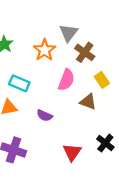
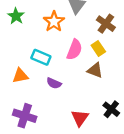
brown cross: (85, 52) -> (106, 24), moved
yellow rectangle: (102, 80) -> (98, 49), moved
cyan rectangle: (19, 83) -> (41, 57), moved

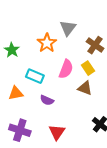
green star: (16, 16) -> (12, 50), moved
red triangle: (80, 118) -> (57, 132), moved

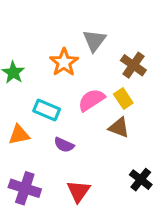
pink semicircle: (66, 69) -> (91, 100), turned -144

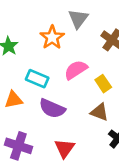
yellow rectangle: (123, 99) -> (103, 84), moved
brown triangle: (119, 127) -> (99, 112), moved
purple semicircle: (64, 145) -> (52, 108), size x1.5

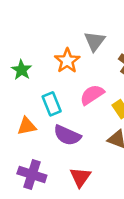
cyan rectangle: (37, 79) -> (52, 104), turned 45

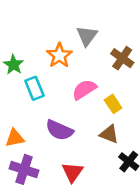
cyan rectangle: (52, 104) -> (34, 88), moved
orange triangle: (27, 126) -> (15, 138), moved

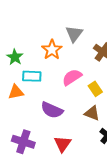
cyan rectangle: (34, 88) -> (32, 76), turned -66
orange triangle: (15, 138) -> (16, 92), moved

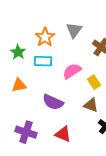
orange star: (52, 50) -> (45, 37), moved
cyan rectangle: (32, 76) -> (43, 61), moved
red triangle: (62, 144) -> (63, 134), turned -42

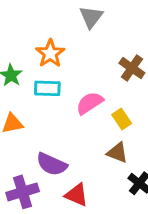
gray triangle: (74, 30) -> (91, 17), moved
purple semicircle: (53, 102) -> (52, 164), moved
purple cross: (26, 132) -> (23, 192), turned -35

